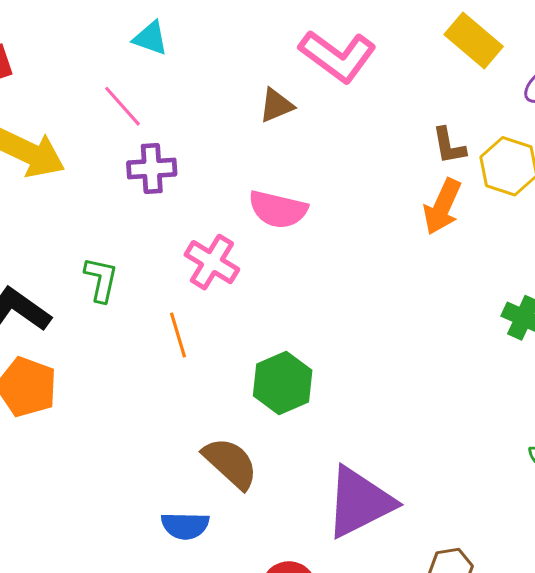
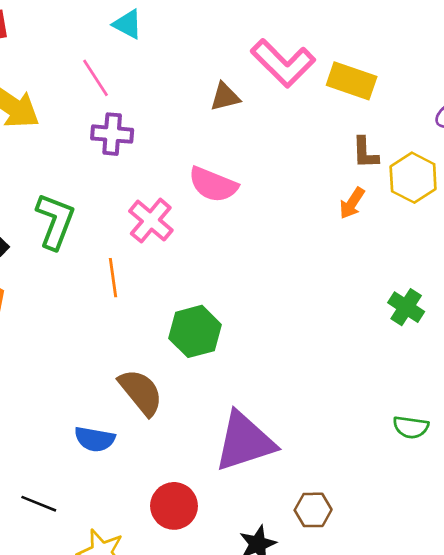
yellow rectangle: (474, 41) -> (352, 81), moved, turned -30
orange arrow: (442, 207) -> (352, 203), size x0.7
green L-shape: (101, 280) -> (55, 221), size x1.4

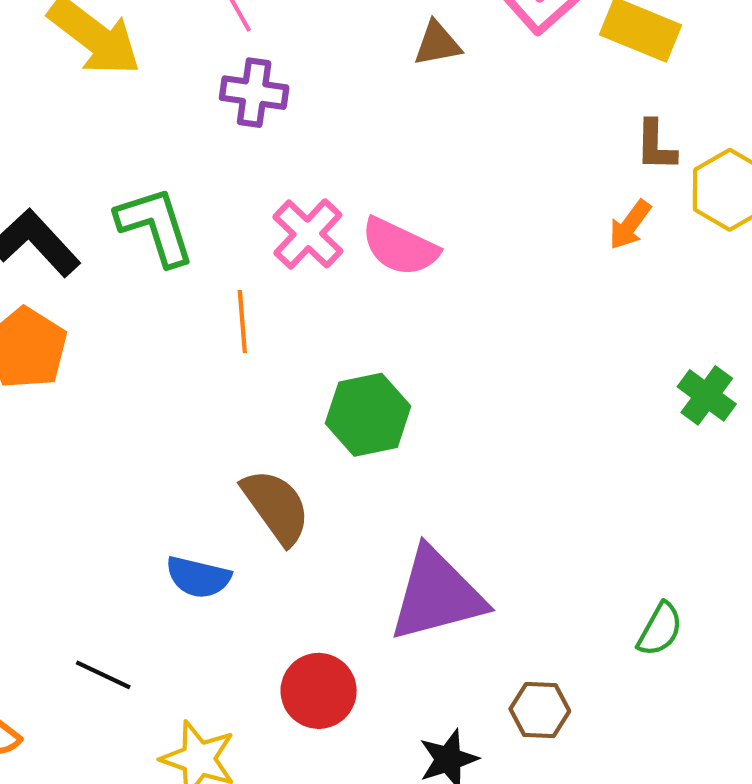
pink semicircle: (213, 185) -> (400, 247), moved
green L-shape: (55, 221) -> (155, 226), turned -42
green semicircle: (411, 427) -> (660, 629), moved, turned -72

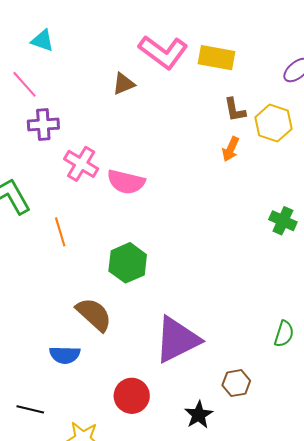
pink cross: (308, 234) -> (81, 164), moved

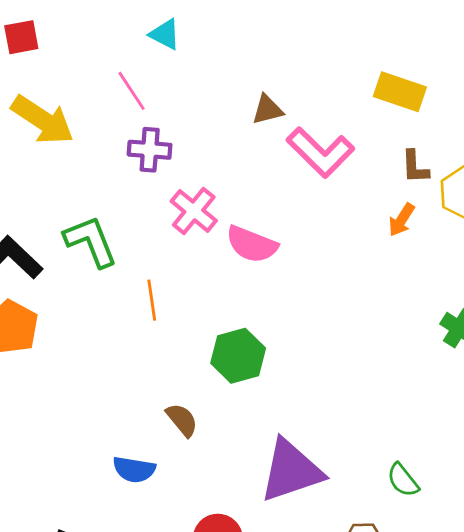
pink L-shape: (163, 52) -> (320, 152), moved
brown semicircle: (94, 314) -> (182, 420), size x0.7
green semicircle: (284, 334) -> (403, 480), moved, turned 116

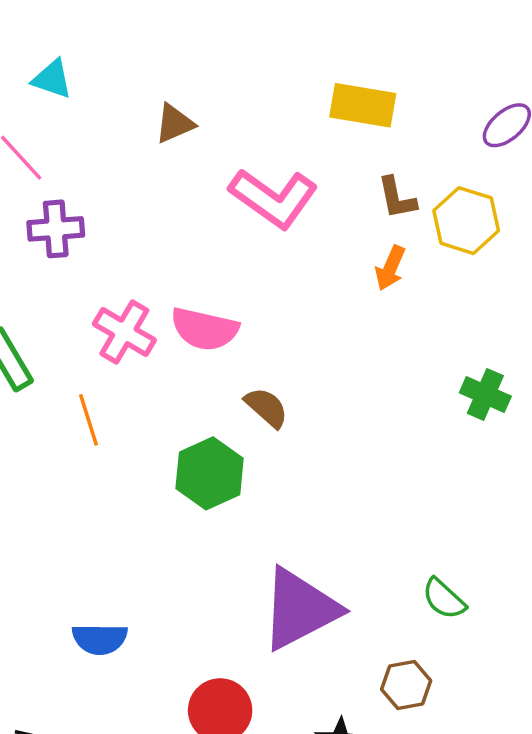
brown triangle: (267, 110) -> (174, 124), moved
pink cross: (194, 211) -> (124, 332), moved
brown semicircle: (182, 420) -> (266, 408), moved

